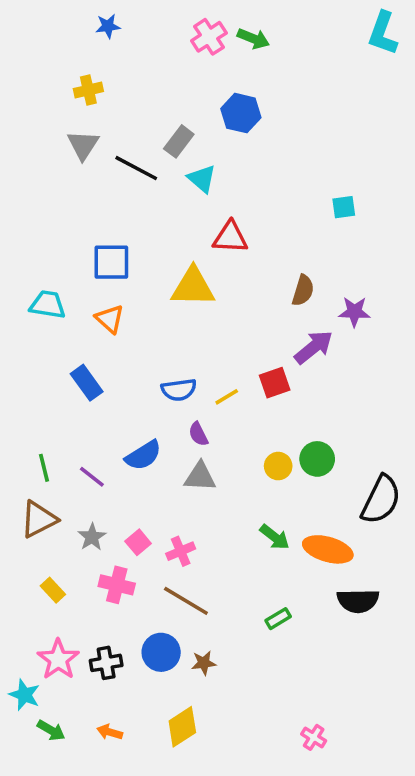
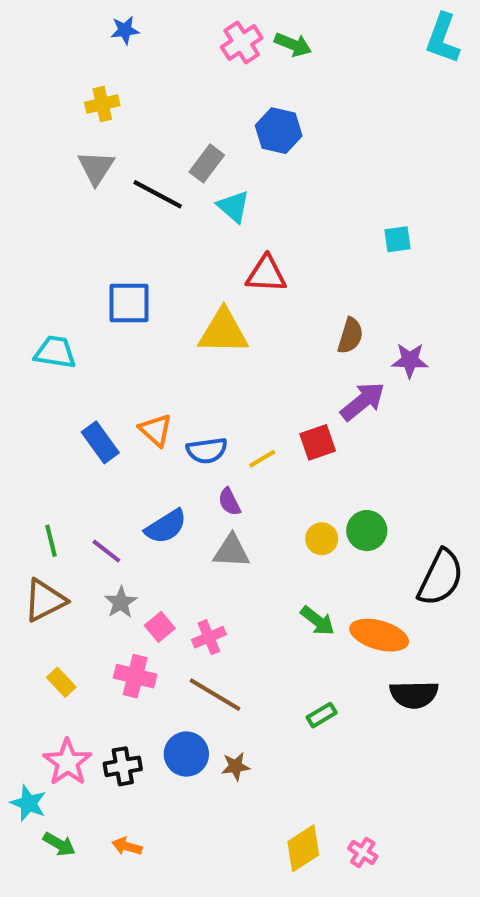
orange triangle: (110, 319) -> (156, 430), moved
gray star: (92, 537) -> (121, 602), moved
yellow diamond: (182, 727) -> (303, 848), moved

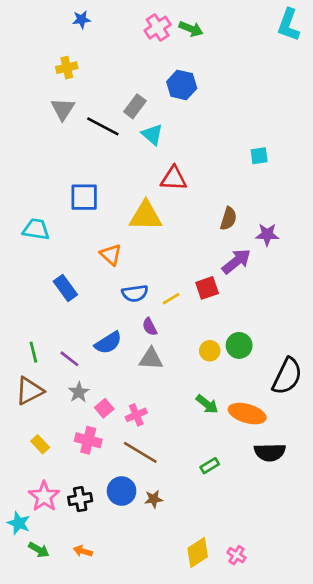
orange triangle: (156, 430) -> (111, 255), moved

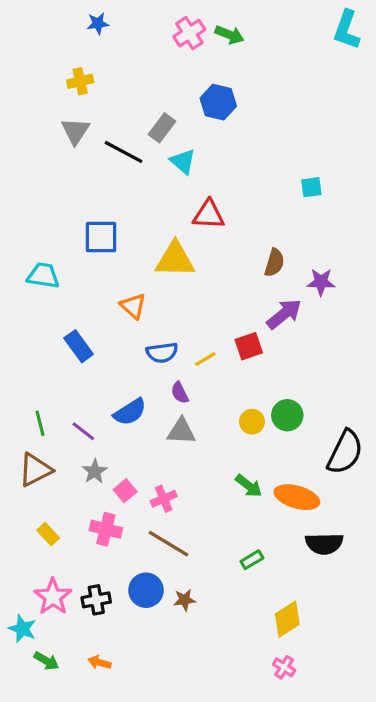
yellow diamond: (198, 552) -> (287, 619), moved

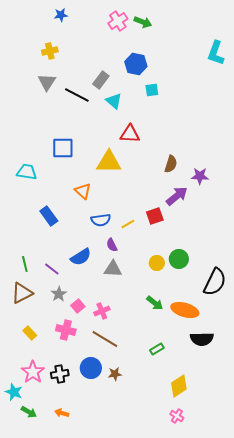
cyan L-shape: (347, 30) -> (216, 53), moved
cyan square: (311, 187) -> (152, 90), moved

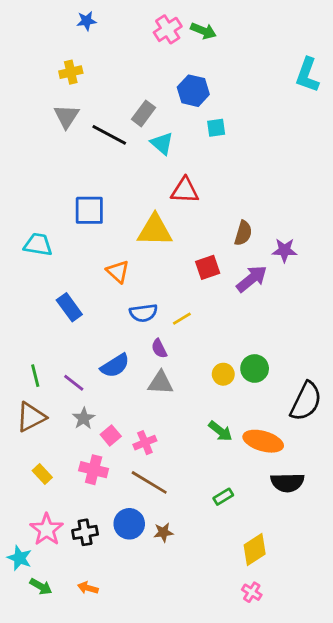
red square: (155, 216) -> (208, 267), moved

